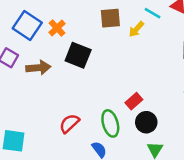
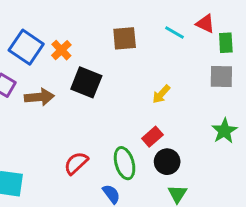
yellow arrow: (136, 29) -> (161, 94), moved

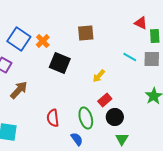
cyan line: (174, 32) -> (130, 57), moved
yellow arrow: (161, 94) -> (99, 76), moved
brown arrow: (39, 97) -> (19, 90), moved, turned -42
red semicircle: (76, 163) -> (53, 118), turned -54

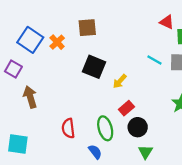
brown square: (86, 33) -> (87, 28), moved
black square: (60, 63) -> (94, 67), moved
brown arrow: (19, 90) -> (30, 97), turned -60

